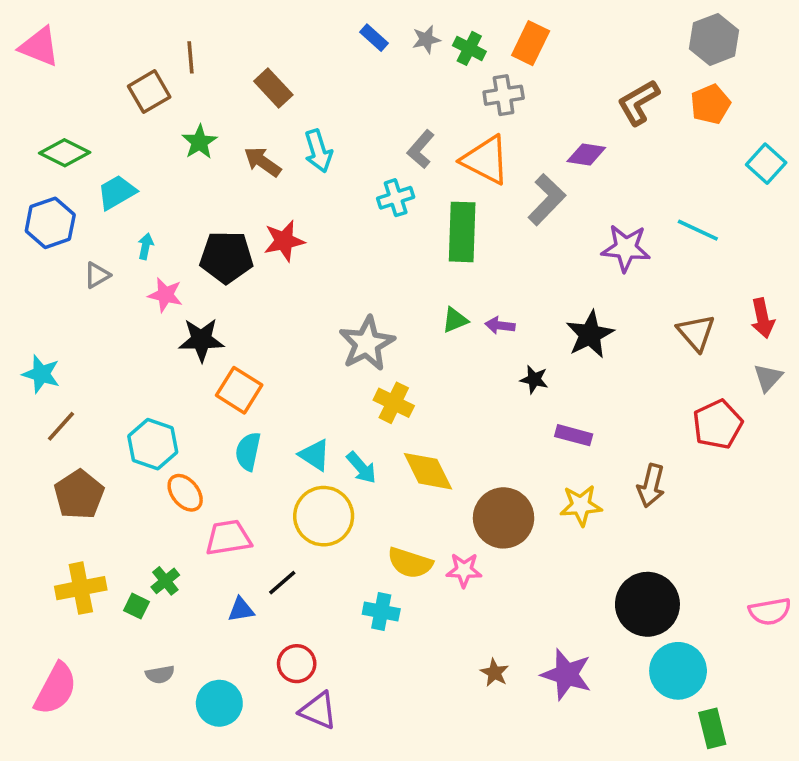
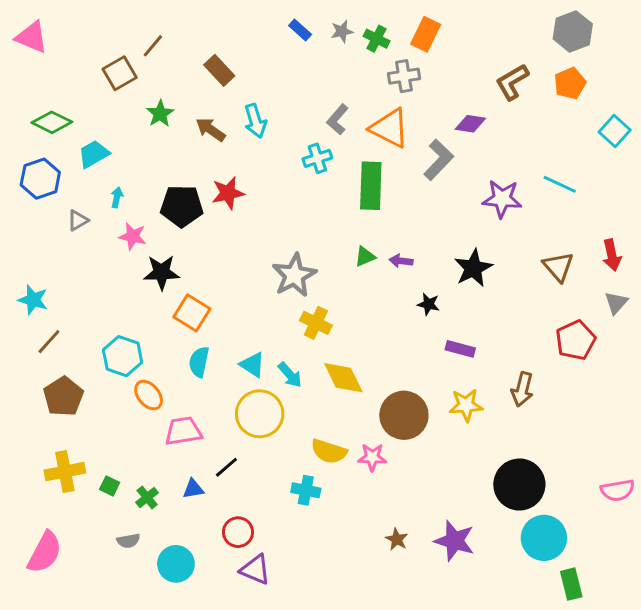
brown line: (191, 57) -> (153, 46), turned 45
green cross: (165, 581) -> (147, 497), moved

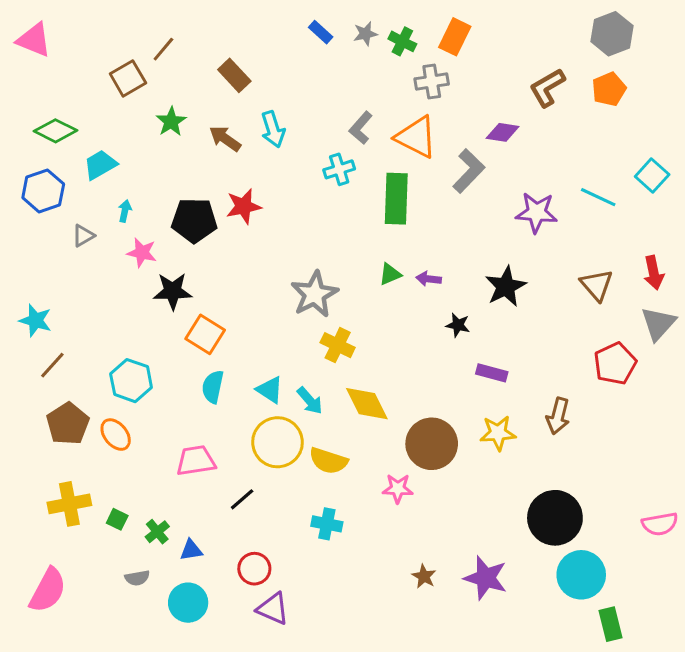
cyan square: (615, 131) -> (652, 176), moved
gray triangle: (616, 303) -> (658, 324), size x1.4
orange ellipse: (149, 395) -> (116, 435), moved
yellow semicircle: (329, 451) -> (328, 461), moved
blue triangle: (193, 489) -> (191, 550), moved

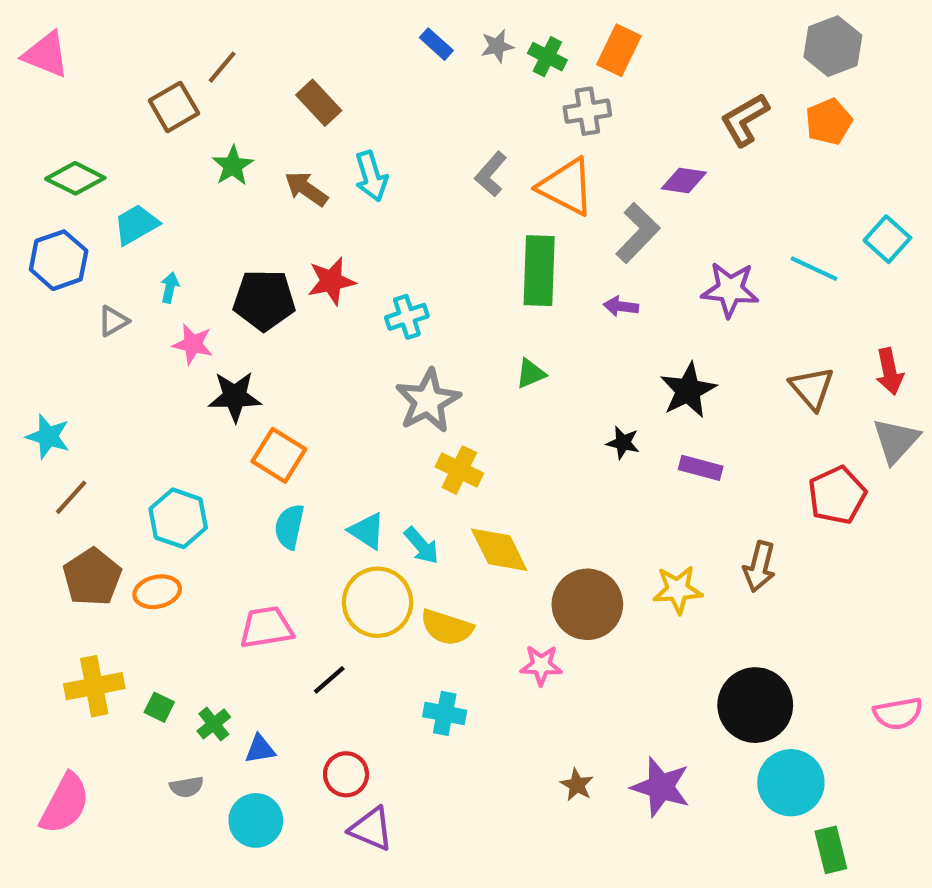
cyan cross: (339, 169) -> (407, 317), moved
purple arrow: (429, 279) -> (621, 306), moved
purple rectangle: (492, 373) -> (701, 468), moved
orange ellipse: (116, 435) -> (157, 592), turned -64

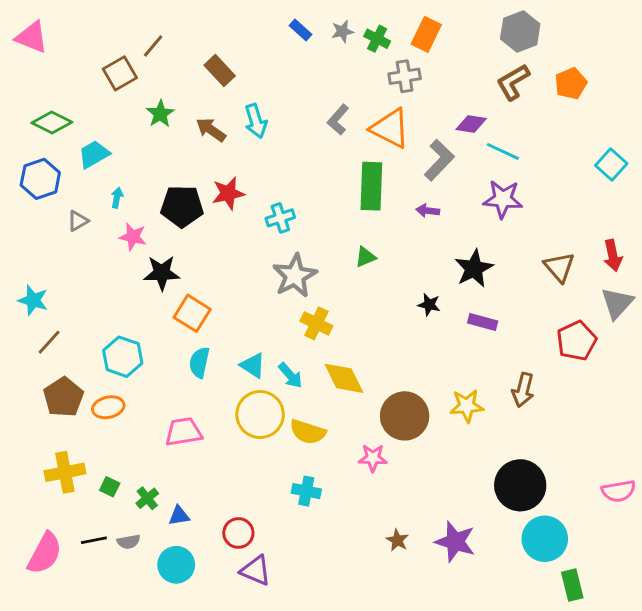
gray hexagon: (833, 46) -> (520, 31), moved
cyan line: (814, 269) -> (503, 151), moved
black line: (329, 680) -> (94, 540), moved, turned 30

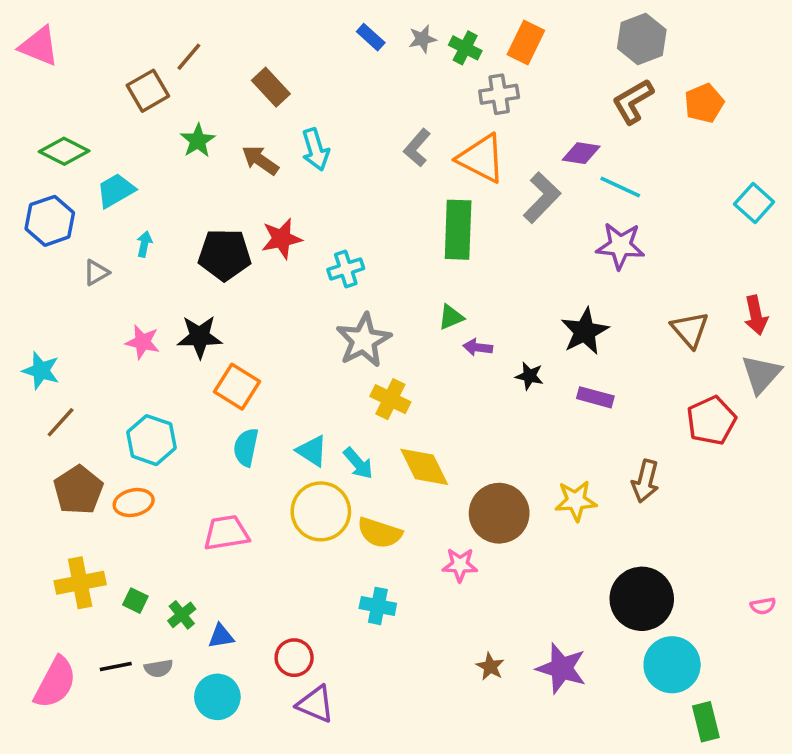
purple arrow: (428, 211) -> (478, 347), moved
pink star: (133, 237) -> (143, 342), moved
pink semicircle: (619, 491) -> (763, 606), size x0.6

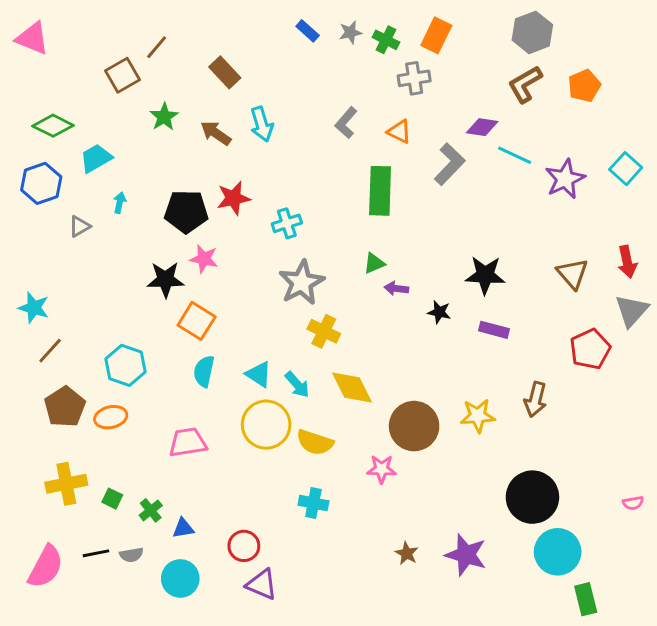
orange triangle: (481, 158) -> (399, 132), size x0.6
purple star: (620, 246) -> (565, 179), moved, turned -30
black star: (585, 331) -> (485, 275), turned 30
pink star: (143, 342) -> (204, 259), moved

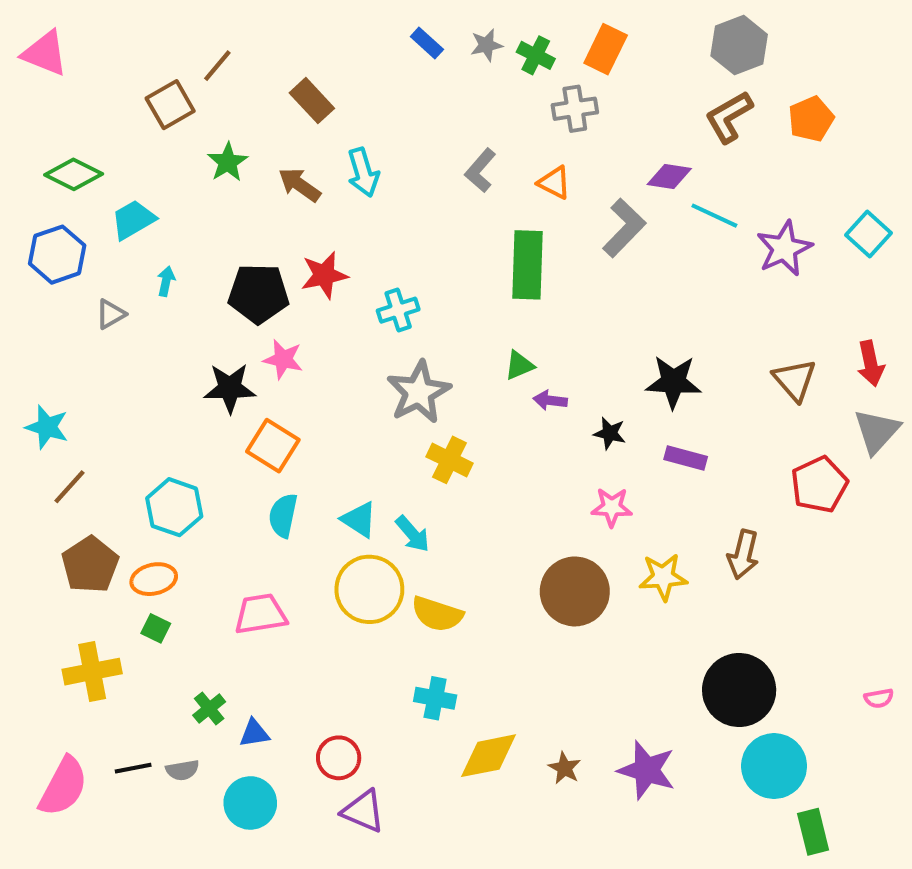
yellow diamond: (352, 388) -> (489, 756), moved, turned -75
pink star: (382, 469) -> (612, 507), moved
green square: (112, 499) -> (156, 628), moved

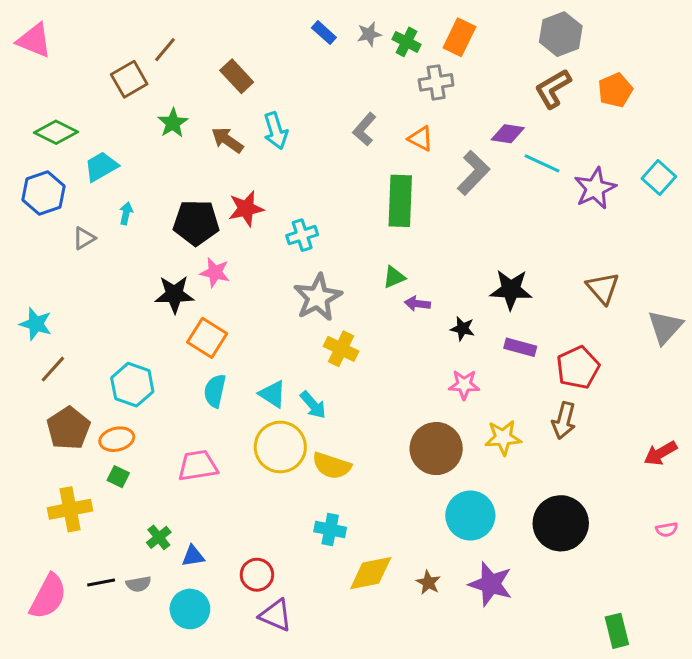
red arrow: (871, 363) -> (660, 453), moved, turned 72
red pentagon: (819, 485) -> (578, 368), moved
cyan circle: (774, 766) -> (470, 516), moved

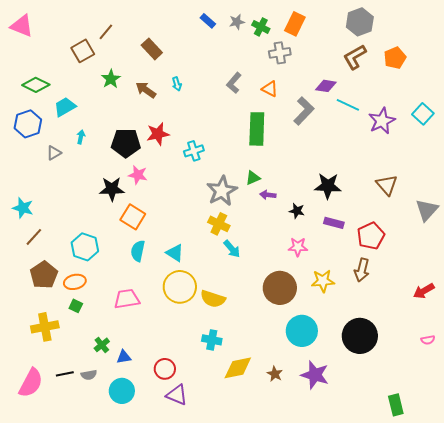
cyan arrow: (276, 131) -> (177, 84), size x0.6
gray star: (318, 297) -> (222, 191), moved
cyan arrow: (313, 405) -> (232, 249), moved

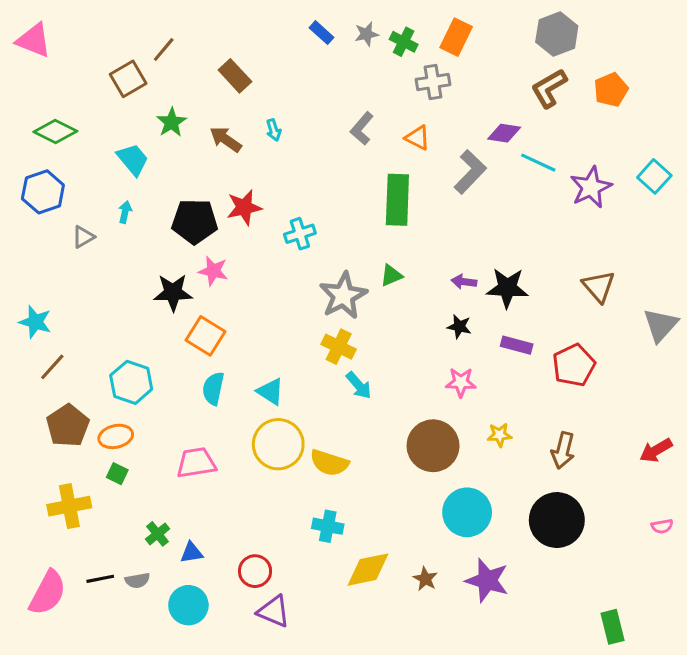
cyan trapezoid: (65, 107) -> (133, 159), moved, turned 80
purple arrow: (268, 195) -> (464, 282), moved
brown arrow: (362, 270) -> (563, 450), moved
yellow star: (323, 281) -> (500, 435), size x0.7

